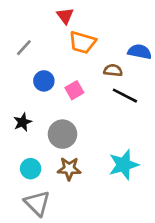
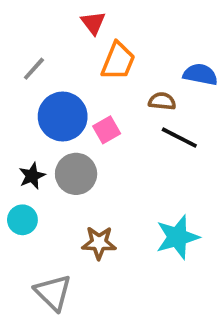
orange trapezoid: (82, 42) -> (118, 61), turned -84
blue circle: (44, 81) -> (63, 117), size x1.6
gray circle: (62, 134) -> (76, 174), moved
cyan circle: (31, 169) -> (22, 220), moved

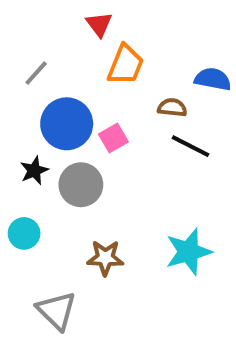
black star: (32, 176) -> (34, 170), moved

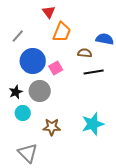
black line: (190, 146) -> (94, 72), turned -36
black star: (34, 170) -> (16, 92), moved
cyan circle: (24, 233) -> (23, 113), moved

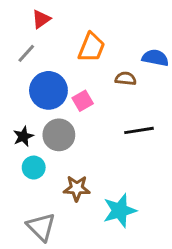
red triangle: (49, 12) -> (41, 19), moved, turned 32
black line: (94, 72) -> (139, 130), moved
cyan star: (93, 124) -> (120, 211), moved

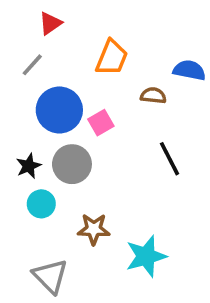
black line: (139, 130) -> (169, 159), turned 72

